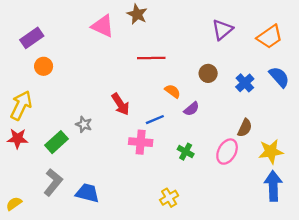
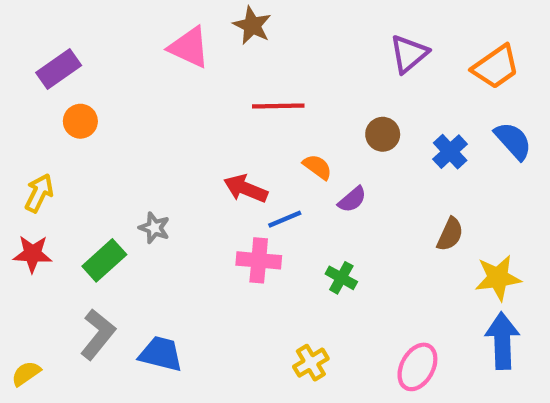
red arrow: (120, 104) -> (246, 189), moved, turned 145
yellow arrow: (21, 105) -> (39, 193), size x0.7
pink ellipse: (227, 152) -> (417, 367), moved

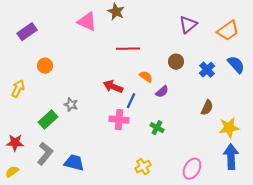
orange circle: (80, 121) -> (45, 66), moved
blue line: (285, 219) -> (131, 101), turned -42
red star: (33, 254) -> (15, 143), moved

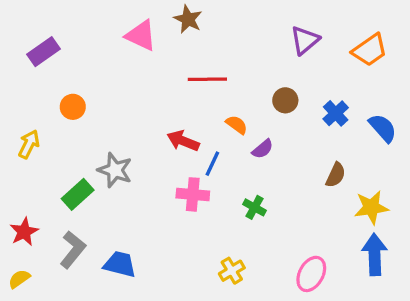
blue semicircle: (236, 65) -> (383, 128), moved
gray star: (71, 105) -> (115, 170), size x1.5
red star: (15, 143) -> (24, 232), turned -30

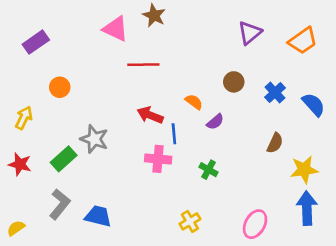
red line: (207, 79) -> (143, 65), moved
blue line: (212, 164) -> (174, 134), turned -30
red star: (24, 232) -> (20, 164), moved, turned -30

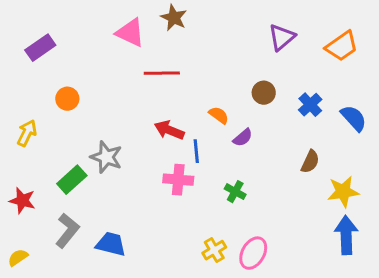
red star: (20, 164) -> (22, 201), moved
pink ellipse: (255, 224) -> (253, 253), moved

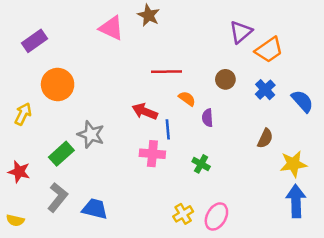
orange trapezoid: (342, 46) -> (269, 50), moved
red line: (162, 73) -> (166, 72), moved
orange circle: (67, 99) -> (58, 85), size x1.6
purple semicircle: (243, 138) -> (207, 118), turned 126
yellow semicircle: (18, 258) -> (15, 220), turned -132

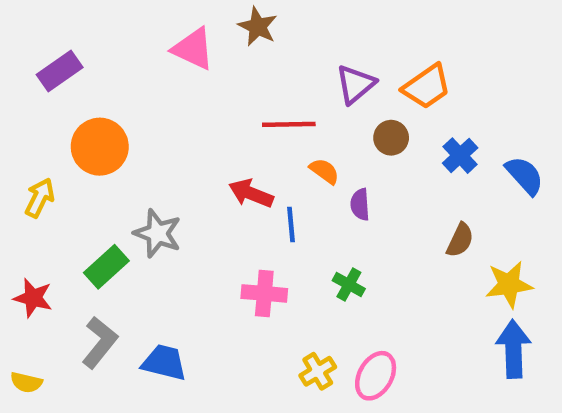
purple triangle: (241, 32) -> (356, 84), moved
orange trapezoid: (269, 50) -> (427, 87), moved
pink cross: (152, 154) -> (264, 293), moved

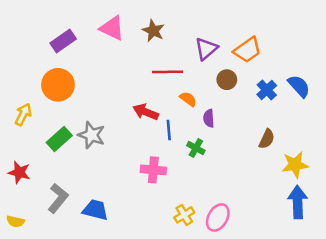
brown star: (258, 27) -> (153, 31), moved
purple rectangle: (60, 71) -> (63, 41), moved
blue semicircle: (525, 176) -> (299, 86), moved
green rectangle: (106, 267) -> (59, 139), moved
green cross: (349, 285) -> (196, 148), moved

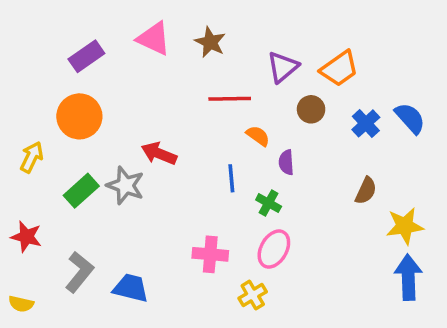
red arrow: (146, 112) -> (159, 154), moved
pink cross: (153, 170) -> (210, 254), moved
pink ellipse: (218, 218) -> (274, 249), moved

